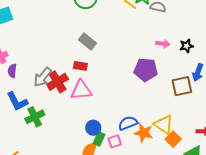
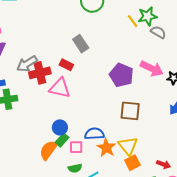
pink arrow: (163, 44) -> (152, 69), size x1.6
purple pentagon: (146, 70) -> (121, 75), moved
brown square: (182, 86) -> (130, 111), moved

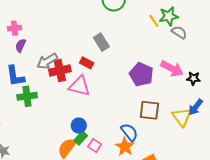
blue semicircle: (94, 134) -> (129, 132), moved, turned 54
yellow triangle: (128, 146) -> (182, 117), moved
pink square: (76, 147) -> (95, 145), turned 32

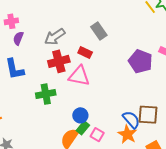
gray arrow: (47, 61) -> (55, 37), moved
green cross: (27, 96) -> (46, 94), moved
brown square: (149, 110) -> (148, 115), moved

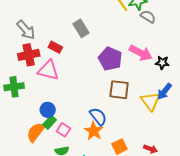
gray rectangle: (99, 31) -> (81, 28), moved
gray arrow: (55, 37) -> (26, 30), turned -100
brown square: (148, 115) -> (119, 90), moved

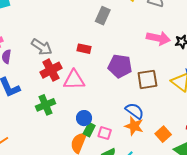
gray rectangle: (81, 28) -> (103, 16), moved, turned 72
red rectangle: (55, 47) -> (84, 49), moved
purple pentagon: (110, 59) -> (120, 66), moved

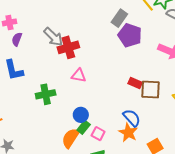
red rectangle: (84, 49) -> (135, 83), moved
purple pentagon: (120, 66) -> (130, 35), moved
red cross: (51, 70) -> (68, 47), moved
pink triangle: (74, 80) -> (79, 75), size x0.7

